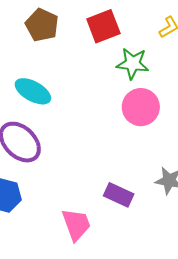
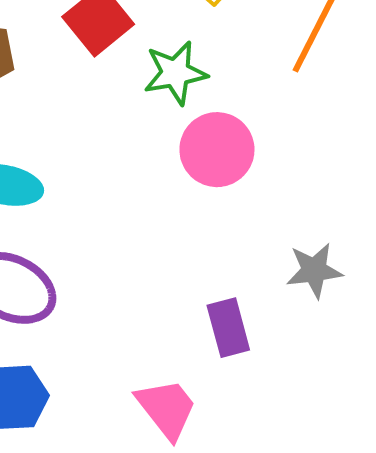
purple rectangle: (119, 195) -> (228, 328), turned 68

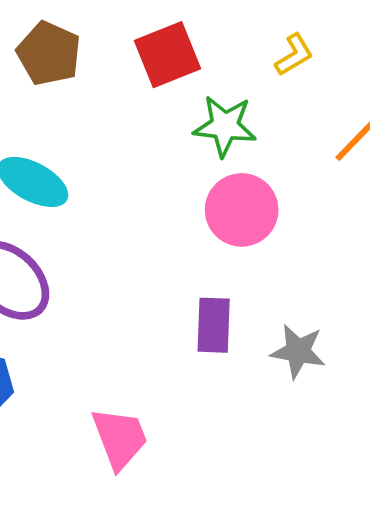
purple rectangle: (228, 328) -> (214, 325), moved

